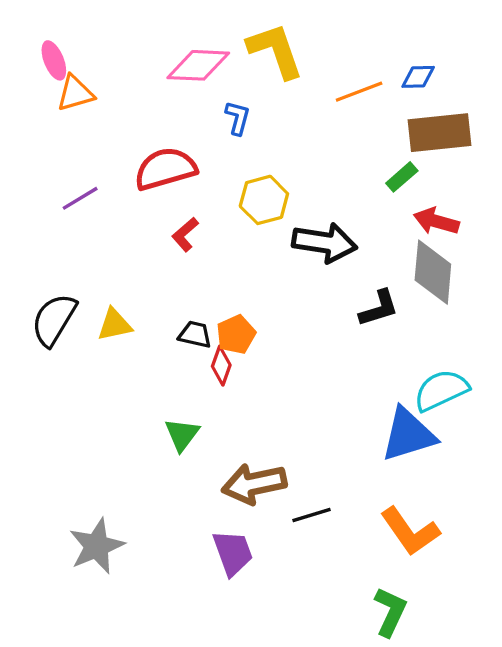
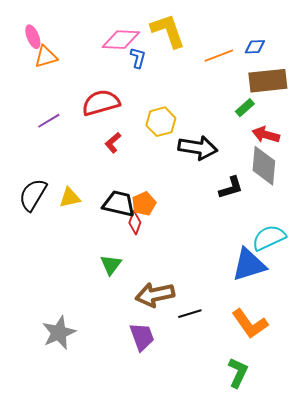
blue L-shape: (238, 118) -> (138, 58), moved
black trapezoid: (195, 334) -> (119, 204), size x1.6

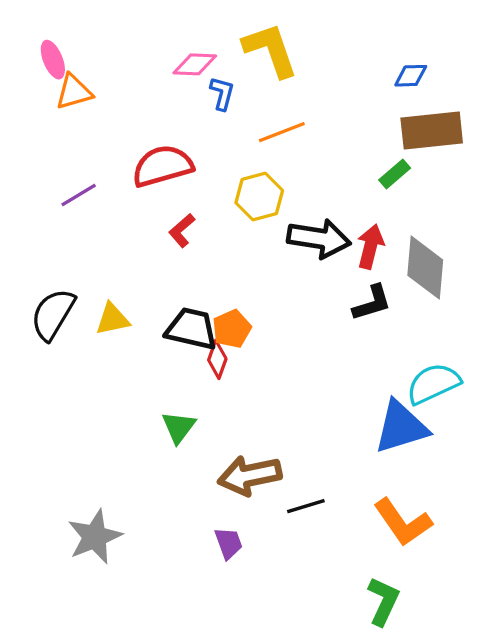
pink diamond: (121, 40) -> (195, 64), size x0.7
orange line: (219, 56) -> (282, 132), moved
red arrow: (266, 135) -> (370, 247), moved, turned 88
purple trapezoid: (142, 337) -> (229, 543), size x0.7

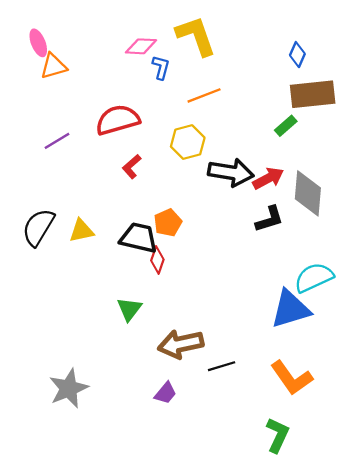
blue diamond: (411, 76) -> (297, 55), turned -65
red arrow: (370, 247) -> (268, 178), turned 48
orange pentagon: (232, 329) -> (168, 223), moved
purple trapezoid: (229, 543) -> (166, 393), turned 60

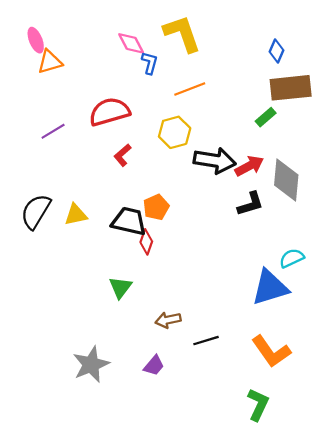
pink diamond: (141, 46) -> (131, 43), turned 60
cyan semicircle: (314, 278) -> (292, 258), size x0.7
brown arrow: (181, 344) -> (168, 320), size x0.6
gray star: (69, 388) -> (91, 364), moved

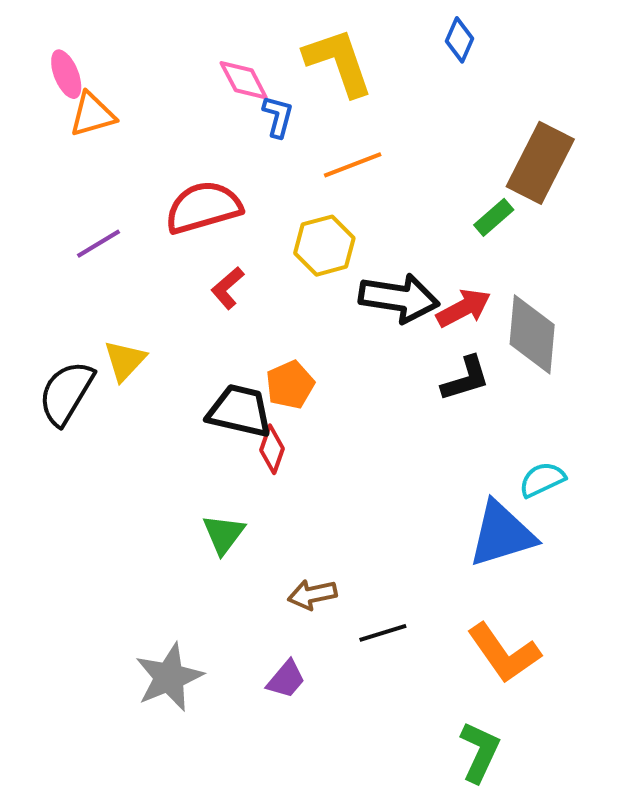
blue diamond: (276, 51) -> (460, 40), moved
brown rectangle: (291, 88) -> (540, 163), turned -57
yellow triangle: (76, 215) -> (125, 361), moved, turned -35

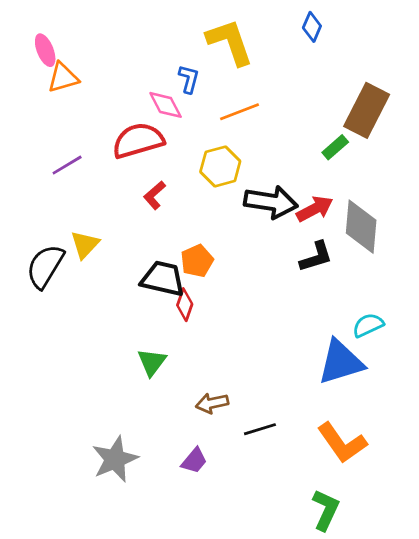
pink diamond: (244, 80) -> (166, 105), moved

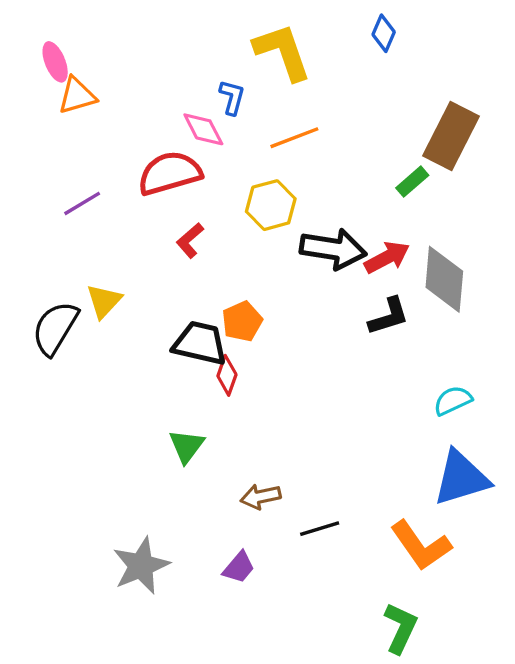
blue triangle: (341, 362) -> (461, 478), moved

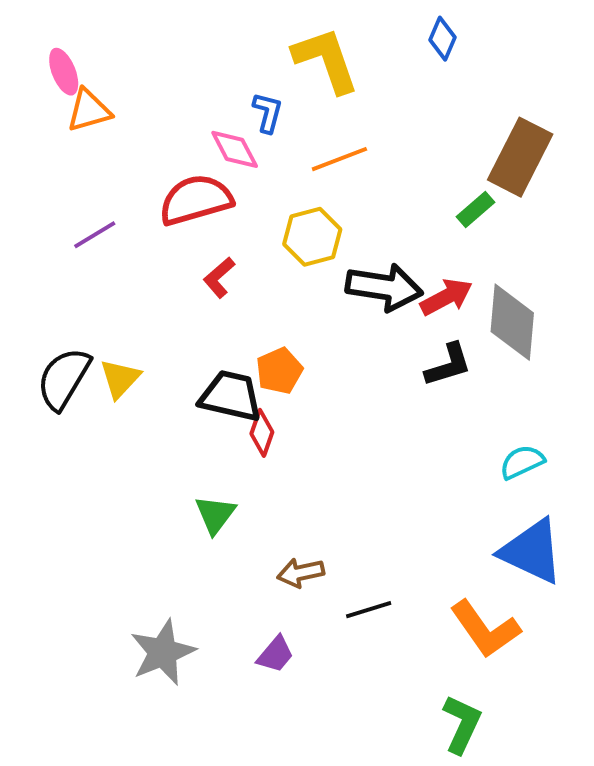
yellow triangle: (104, 301) -> (120, 379), moved
blue triangle: (461, 478) -> (532, 551), turned 42

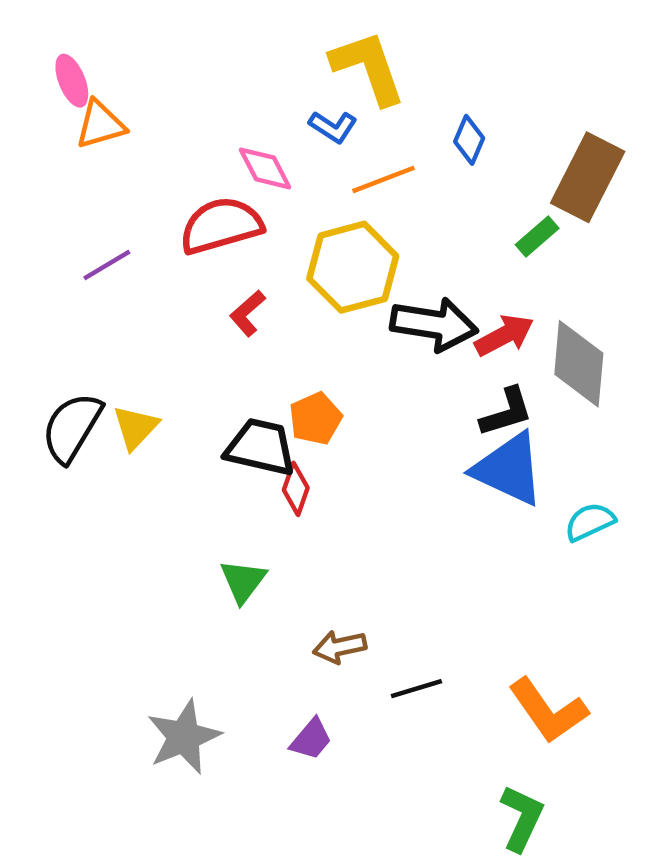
blue diamond: (442, 39) -> (469, 140), moved
blue L-shape: (268, 112) -> (333, 127), moved, turned 108
yellow hexagon: (312, 237) -> (353, 267), size x1.4
blue triangle: (532, 551) -> (509, 469), moved

